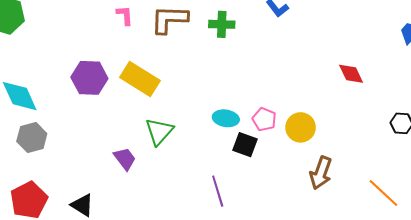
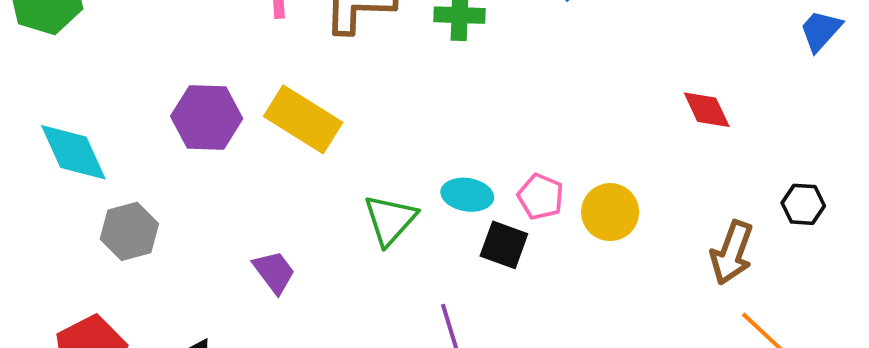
green triangle: (159, 131) -> (390, 220), moved
gray hexagon: (32, 138) -> (129, 231), moved
brown arrow: (321, 173) -> (732, 253), moved

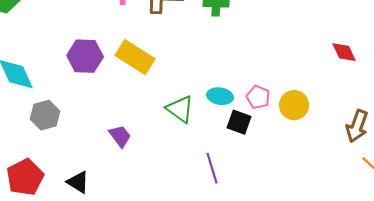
green triangle: (390, 220) -> (180, 109), turned -36

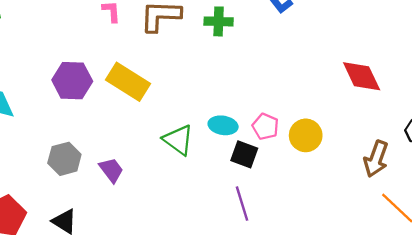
red diamond: (344, 52) -> (362, 76), size x1.4
gray hexagon: (45, 115) -> (64, 159), moved
purple line: (212, 168) -> (242, 204), moved

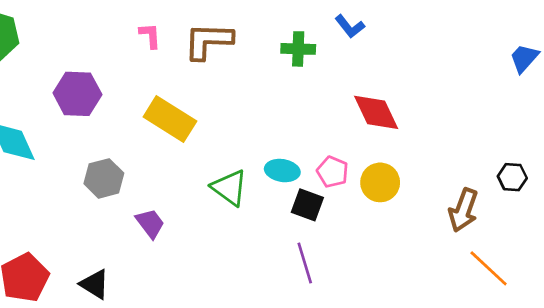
green cross: (219, 21) -> (298, 49), moved
red diamond: (362, 76) -> (376, 112), moved
purple hexagon: (72, 81) -> (77, 94), moved
gray hexagon: (64, 159) -> (104, 178), moved

